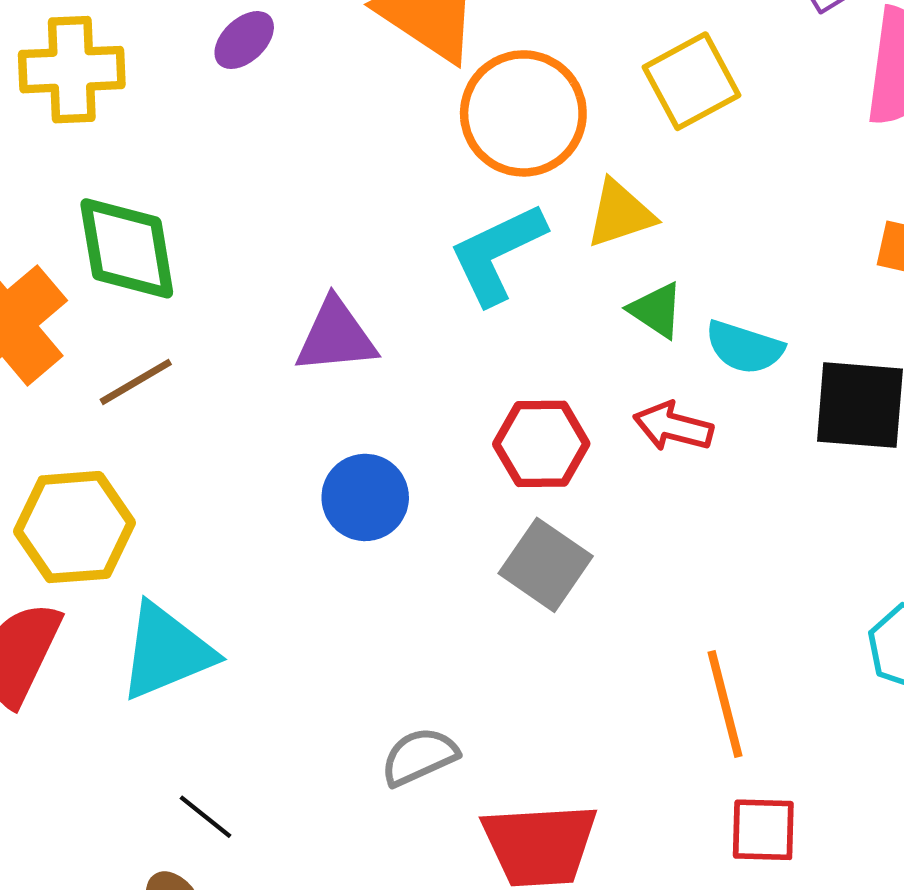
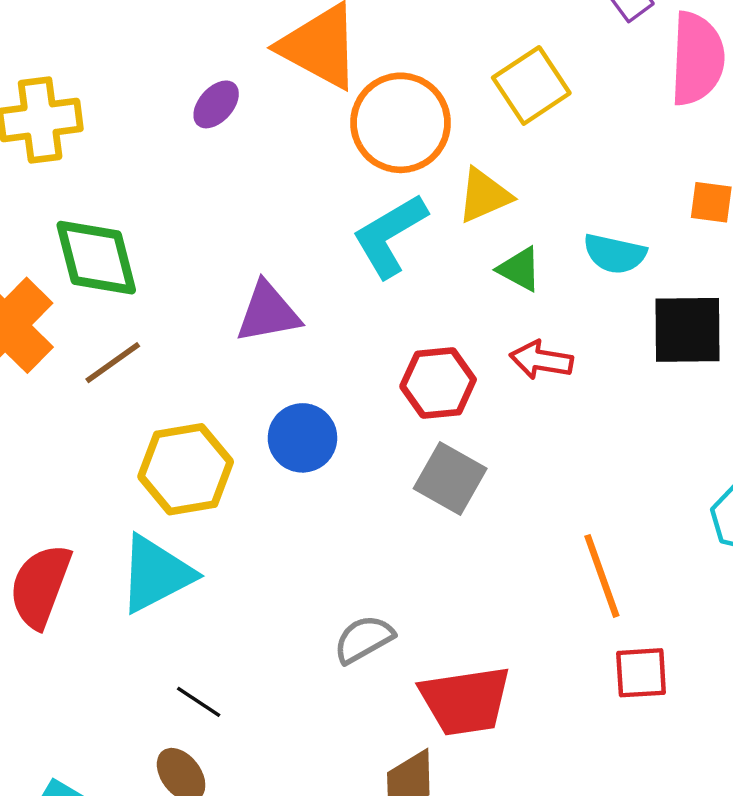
purple ellipse: (244, 40) -> (216, 104), moved
cyan semicircle: (744, 347) -> (615, 254), moved
yellow hexagon: (74, 527) -> (186, 469), moved

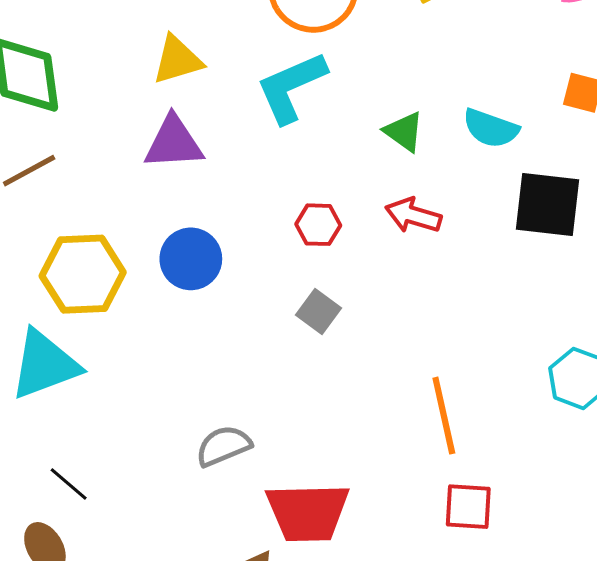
yellow triangle: (484, 195) -> (177, 60), moved
red hexagon: (438, 383) -> (318, 225), size x0.7
gray square: (450, 478) -> (319, 312), size x0.7

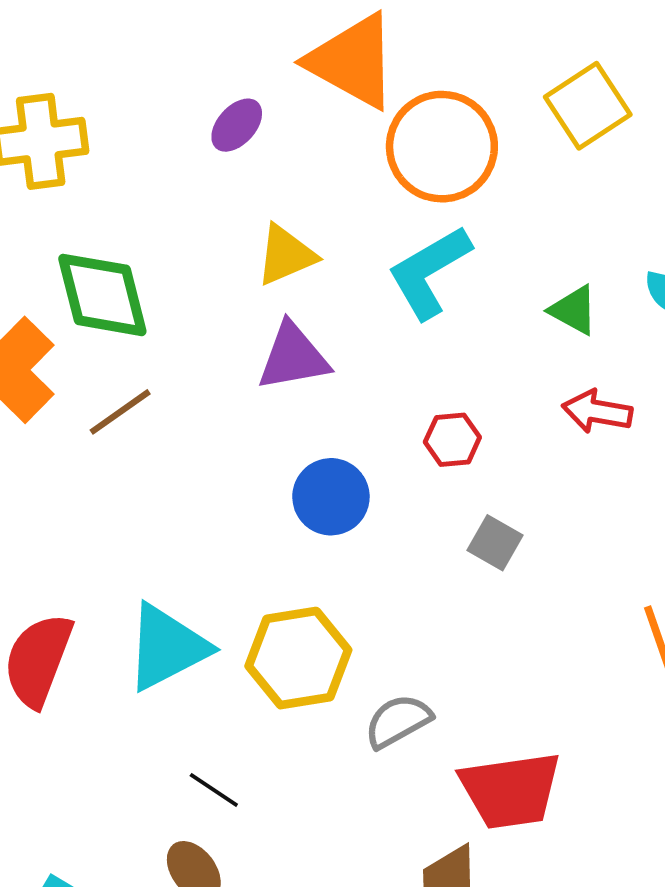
red hexagon: (318, 225) -> (452, 440), moved
yellow hexagon: (83, 274) -> (298, 658), moved

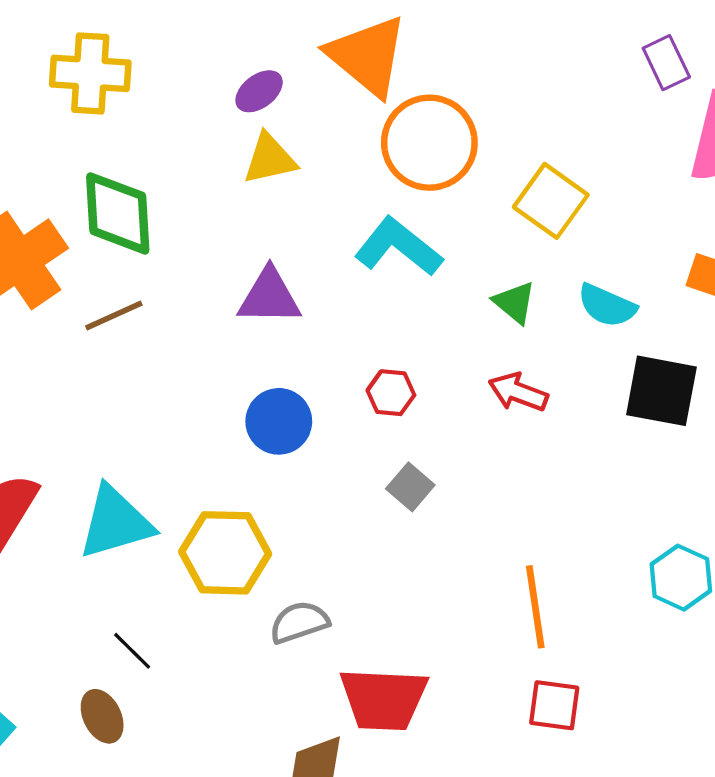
yellow square: (588, 106) -> (551, 201), moved, turned -32
yellow triangle: (286, 255) -> (270, 159), moved
cyan L-shape: (429, 272) -> (398, 247), turned 58

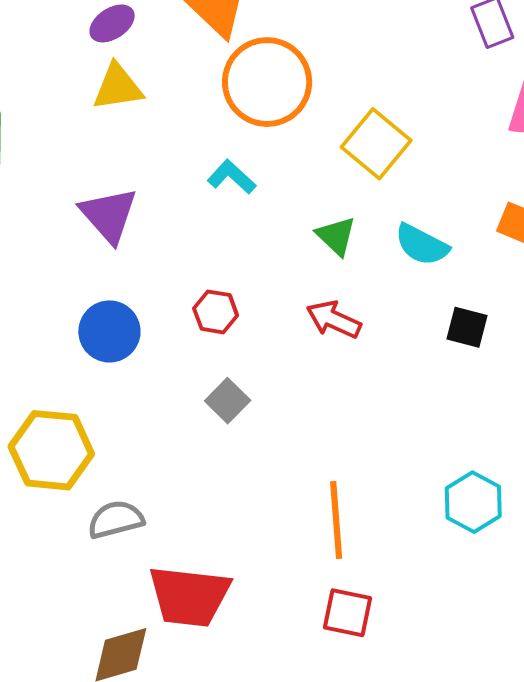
cyan L-shape: (398, 247) -> (232, 177), size x0.6
purple triangle: (269, 297) -> (109, 215), turned 44
black square: (661, 391) -> (467, 327), size x0.6

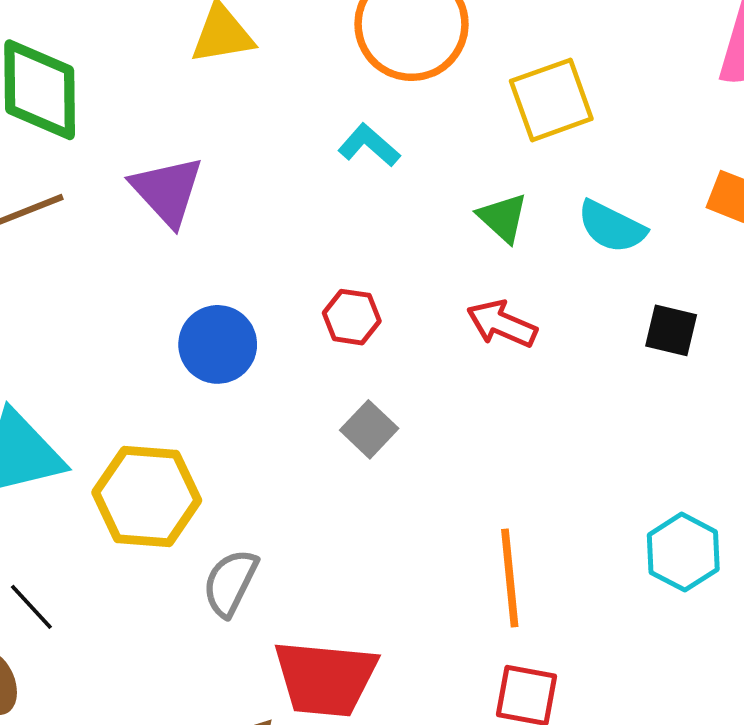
yellow square: (376, 144) -> (551, 100), turned 32
purple triangle: (109, 215) -> (167, 191), moved
gray semicircle: (116, 519) -> (230, 583), turned -48

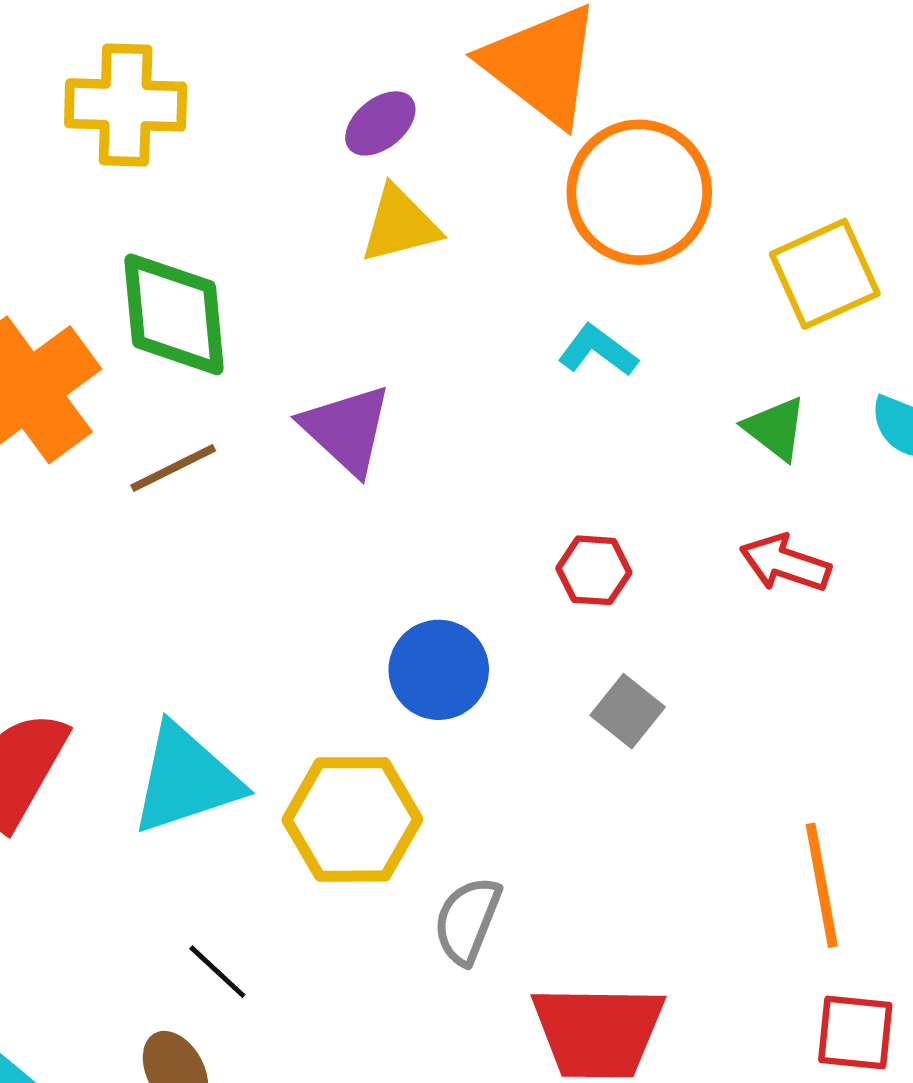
blue circle: (218, 344) -> (439, 670), moved

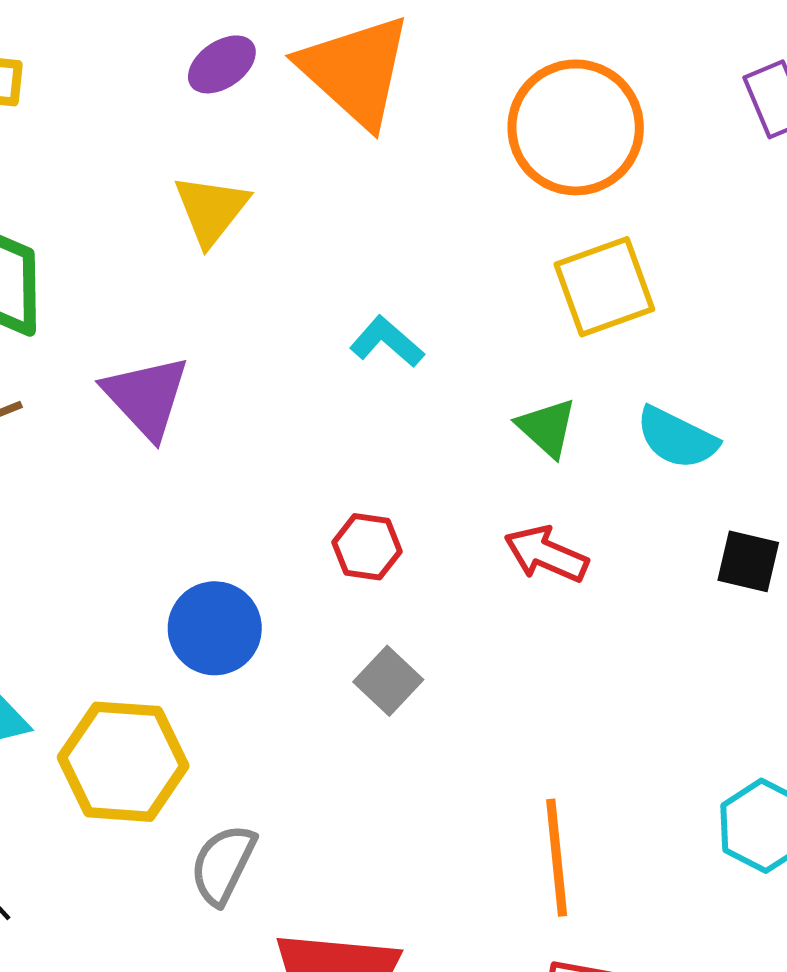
purple ellipse: (380, 123) -> (222, 64), moved
orange circle: (639, 192) -> (576, 127), moved
yellow triangle: (400, 225) -> (211, 210), turned -42

